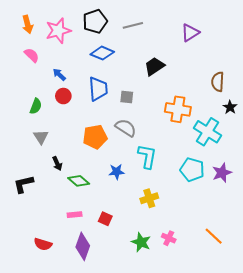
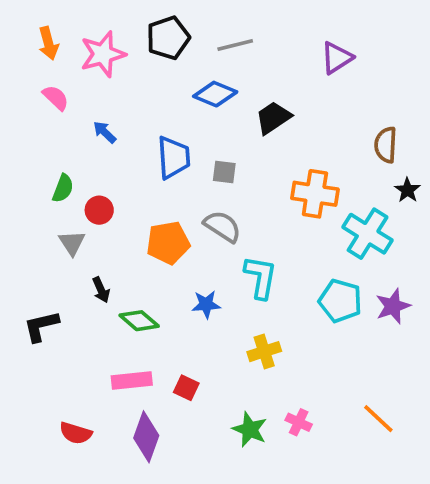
blue diamond: (102, 53) -> (215, 94), moved
red circle: (63, 96) -> (99, 210), moved
pink rectangle: (75, 215) -> (132, 381), size x1.5

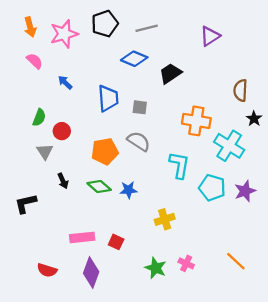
cyan L-shape: (261, 277) -> (179, 165), moved
green diamond: (139, 321) -> (99, 187), moved

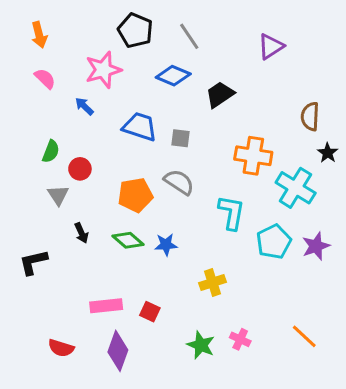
black pentagon: (105, 24) -> (135, 30), turned -30
gray line: (147, 28) -> (189, 36), turned 70
pink star: (64, 34) -> (103, 70), moved
blue trapezoid: (108, 98) -> (140, 127), turned -68
cyan pentagon: (212, 188) -> (274, 242), turned 30

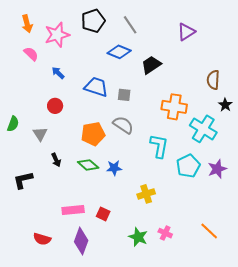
black pentagon: (135, 30) -> (93, 21), turned 30
pink star: (103, 70) -> (57, 35), moved
green semicircle: (51, 151) -> (13, 124), moved
red circle: (80, 169) -> (55, 106), moved

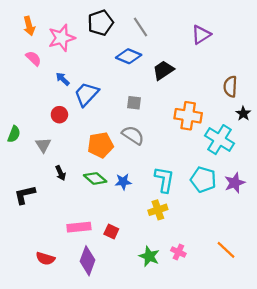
blue trapezoid: (96, 87) -> (86, 94), moved, turned -65
cyan L-shape: (159, 146) -> (164, 180), moved
cyan pentagon: (188, 166) -> (203, 180), turned -30

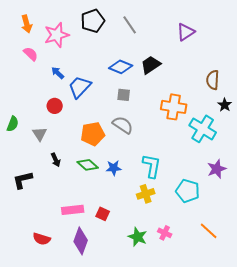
blue diamond: (129, 56) -> (121, 67), moved
cyan pentagon: (203, 180) -> (188, 191), moved

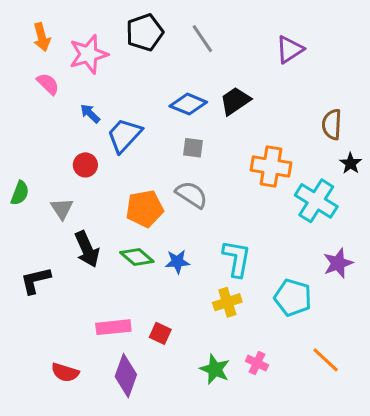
black arrow: (56, 160) -> (87, 249), size x1.6

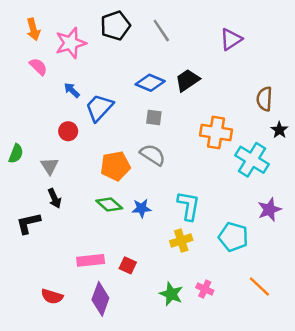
black arrow: (87, 249) -> (54, 198), moved, size x0.7

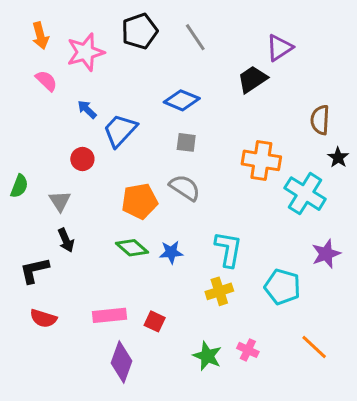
black trapezoid: (187, 80) -> (252, 79), moved
red semicircle: (52, 296) -> (43, 318), moved

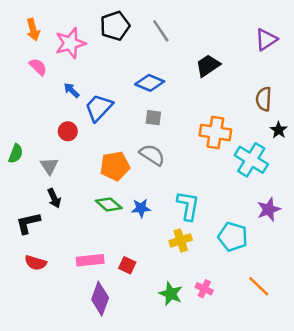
purple triangle: (279, 48) -> (266, 40), moved

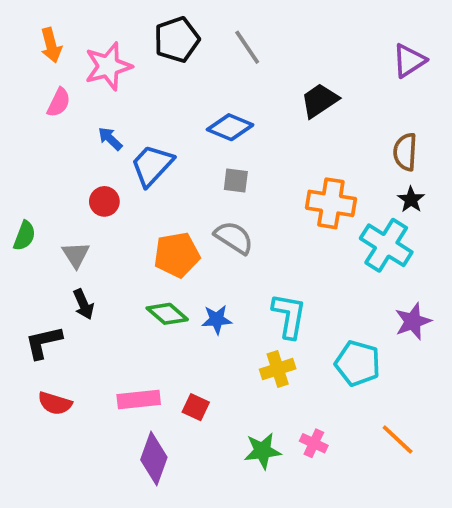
pink semicircle: (38, 67) -> (59, 102), turned 72
black star: (279, 130) -> (411, 200), moved
green star: (171, 294) -> (262, 451), turned -30

